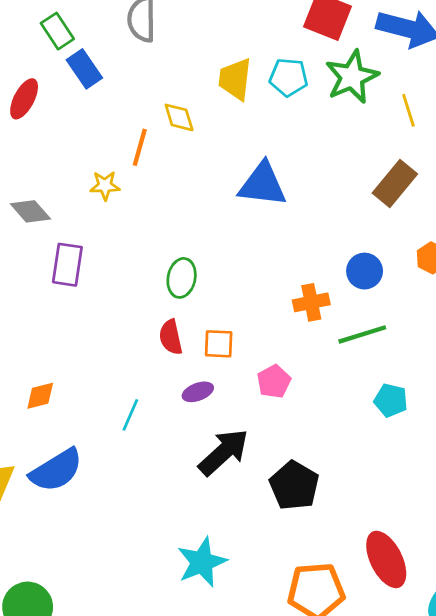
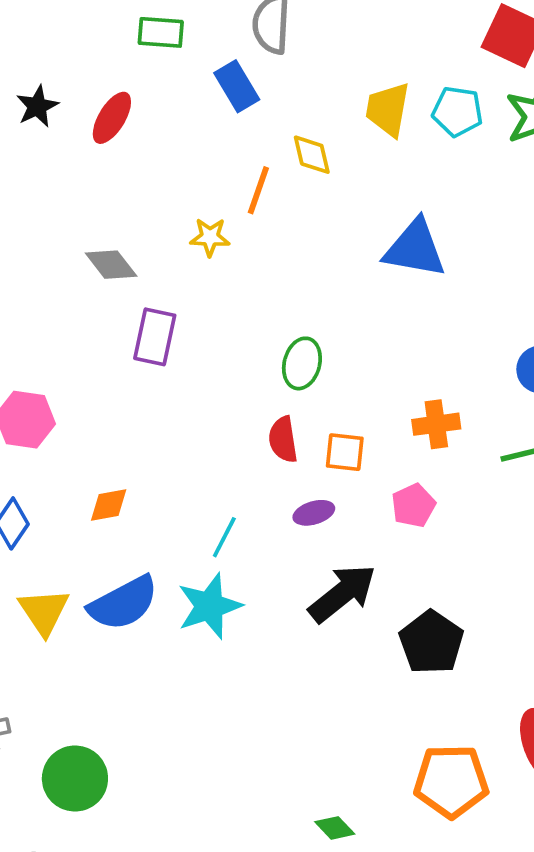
green rectangle: (57, 31) -> (161, 32), turned -56
blue rectangle: (84, 69) -> (237, 86), moved
orange cross: (311, 302) -> (436, 424), moved
cyan star: (202, 562) -> (209, 606), moved

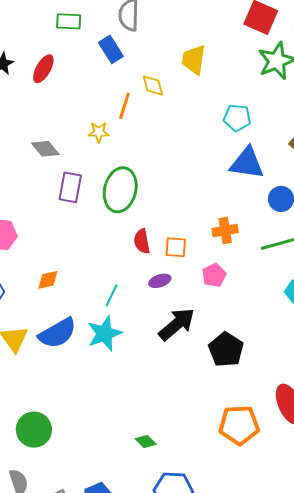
cyan pentagon: (457, 111) -> (237, 118), moved
blue triangle: (415, 249) -> (247, 163), moved
green ellipse: (302, 363) -> (120, 190), moved, size x1.6
green diamond: (335, 828) -> (146, 442), moved

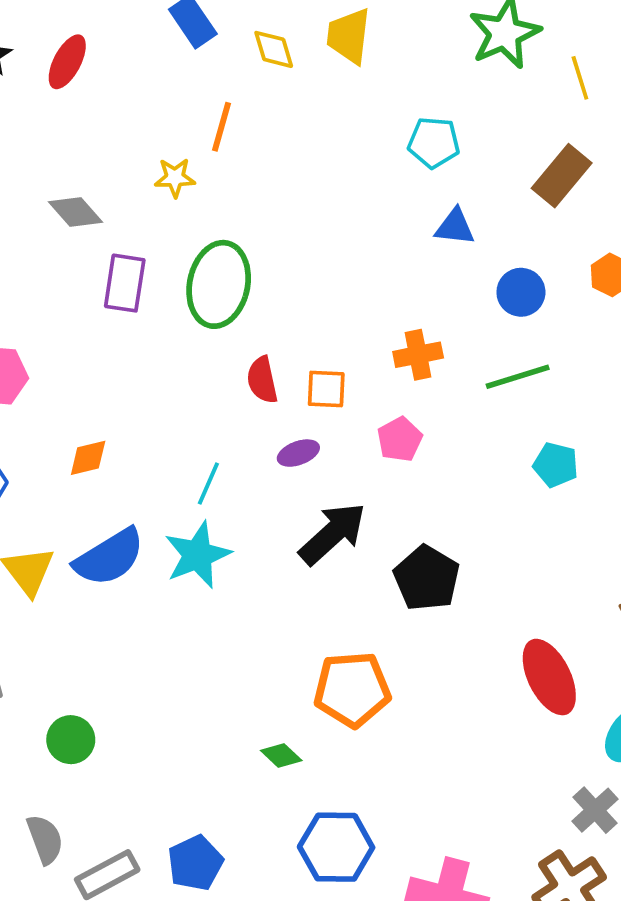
yellow diamond: (153, 86) -> (274, 49), moved
blue triangle: (247, 163) -> (455, 227), size x0.6
orange pentagon: (239, 425) -> (352, 689), moved
green circle: (34, 430) -> (71, 740), size x0.7

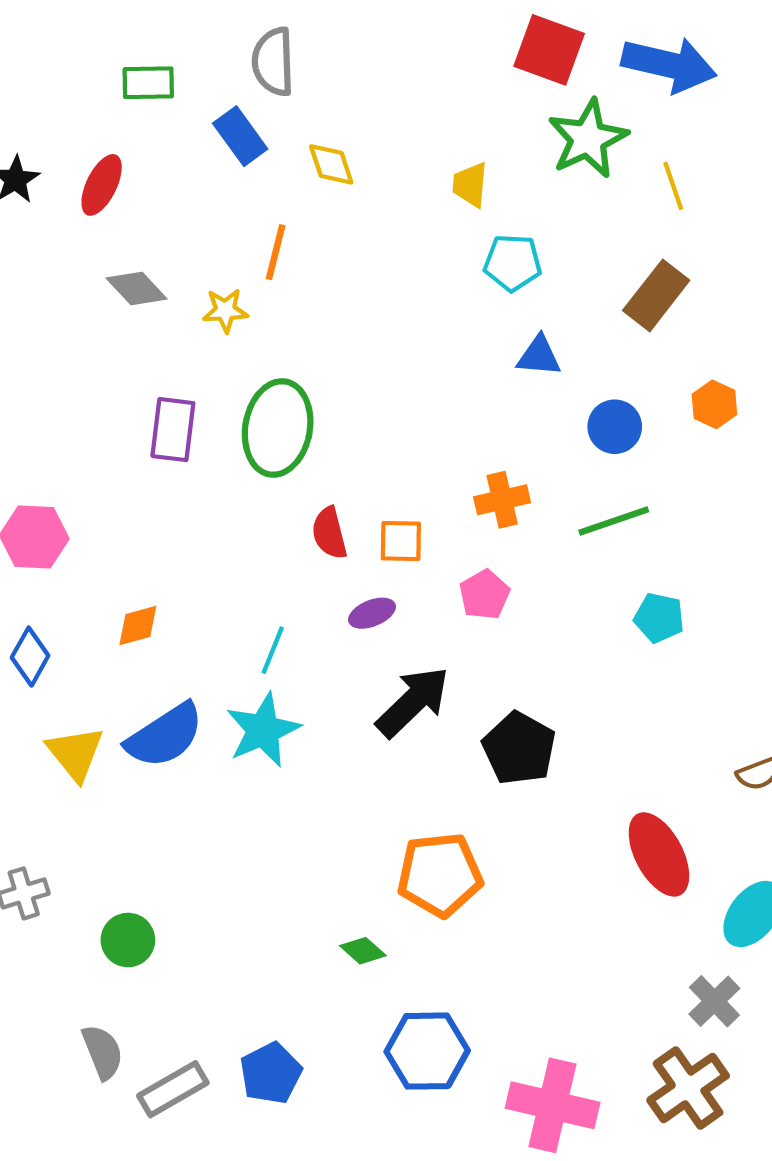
yellow trapezoid: (349, 36) -> (470, 185), moved, size x0.7
gray diamond: (76, 212) -> (137, 288), moved

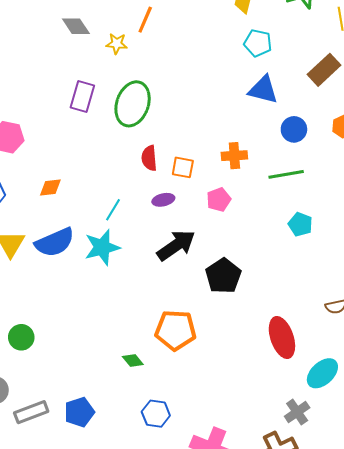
blue triangle: (539, 356) -> (263, 90), size x1.4
blue hexagon: (427, 1051) -> (156, 414), size x0.7

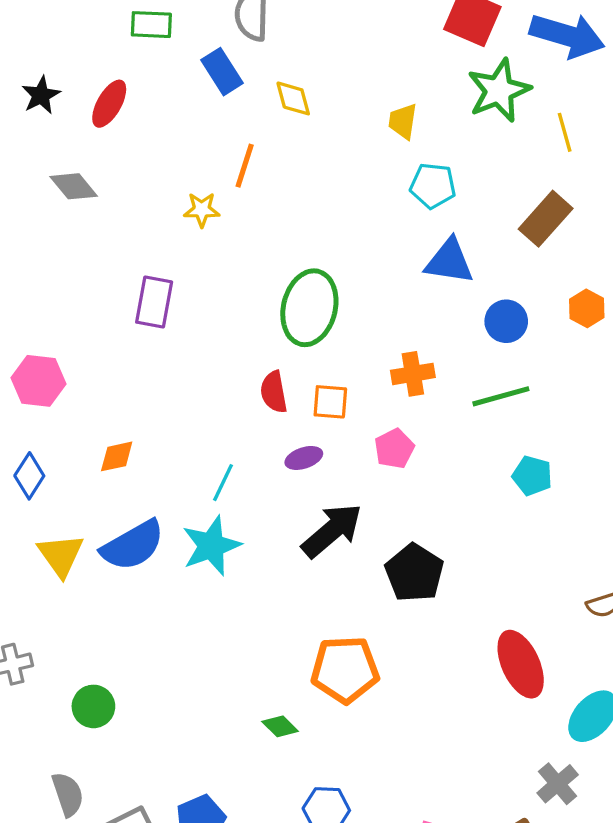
gray diamond: (76, 26) -> (74, 186), moved
green ellipse: (133, 104) -> (309, 308), moved

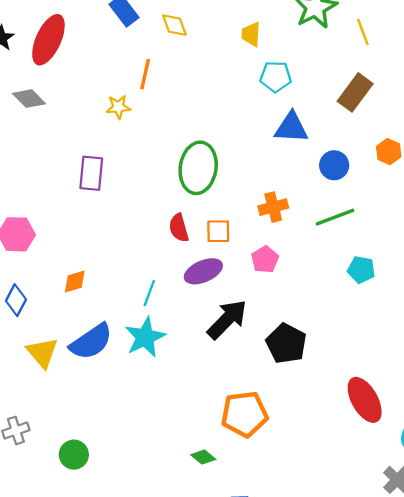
red ellipse: (109, 104) -> (48, 40), size x1.5
purple ellipse: (304, 458) -> (203, 271), size x1.5

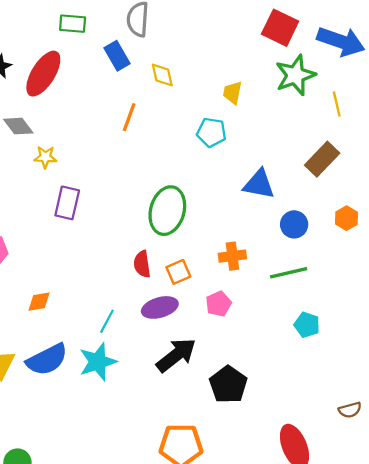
cyan pentagon: (276, 77) -> (211, 132), moved
yellow star: (118, 107) -> (45, 157), moved
orange square: (218, 231) -> (178, 272), turned -30

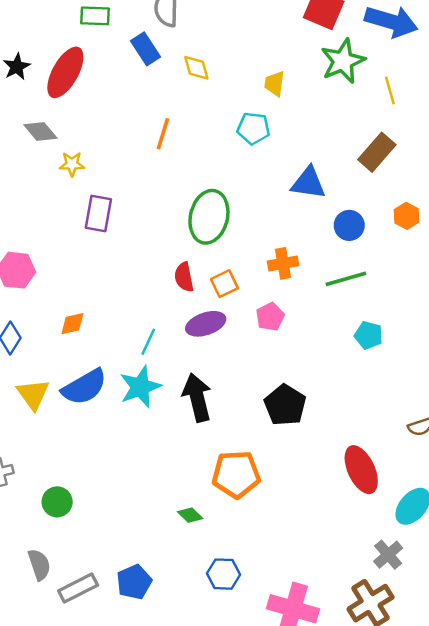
orange line: (129, 117) -> (163, 134), moved
black arrow: (176, 355) -> (197, 397), moved, turned -63

